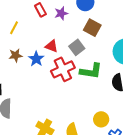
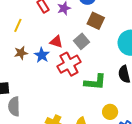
green L-shape: (91, 71) -> (95, 82), moved

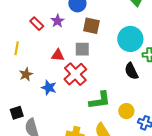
gray square: (81, 41) -> (82, 49), turned -35
blue star: (42, 55) -> (49, 88), moved
green L-shape: (95, 82) -> (100, 100), moved

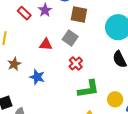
gray square: (82, 49) -> (70, 38), turned 35
red cross: (75, 74) -> (76, 63), moved, size x0.6

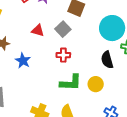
red cross: (76, 63) -> (63, 55), turned 32
yellow circle: (115, 99) -> (96, 84), moved

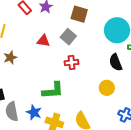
blue star: (23, 61) -> (34, 112), moved
green L-shape: (71, 83) -> (53, 90), moved

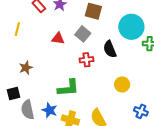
brown star: (10, 58) -> (26, 68), moved
black semicircle: (116, 62) -> (110, 49), moved

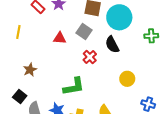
cyan circle: (131, 27) -> (119, 17), moved
red cross: (86, 60) -> (90, 57), turned -32
black square: (13, 94) -> (20, 96), turned -32

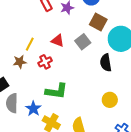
yellow line: (18, 32) -> (30, 44), moved
red cross: (90, 57) -> (45, 62), moved

